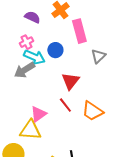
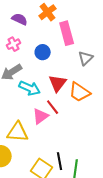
cyan arrow: (34, 57) -> (30, 88), moved
orange trapezoid: (92, 111) -> (80, 92), moved
pink triangle: (38, 114) -> (41, 116), moved

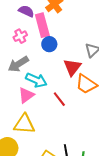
pink rectangle: (67, 33) -> (42, 25), moved
red triangle: (58, 83) -> (72, 67), moved
pink triangle: (41, 116) -> (26, 95), moved

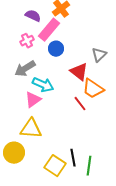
pink rectangle: (42, 25) -> (49, 30), turned 55
red triangle: (72, 67) -> (79, 72), turned -30
red line: (59, 99) -> (80, 104), moved

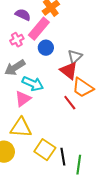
gray triangle: (99, 55) -> (75, 57), moved
yellow square: (55, 166) -> (45, 150), moved

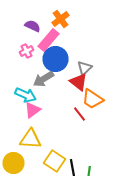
blue circle: (46, 48) -> (56, 59), size x1.6
gray arrow: (15, 68) -> (44, 79), moved
cyan arrow: (33, 84) -> (26, 95), moved

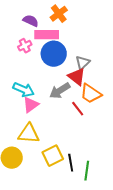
pink rectangle: (48, 40) -> (47, 35), turned 50
gray arrow: (44, 79) -> (60, 91), moved
yellow square: (54, 161) -> (53, 156), turned 30

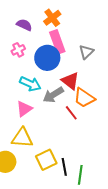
pink rectangle: (47, 35) -> (57, 42), moved, turned 70
gray triangle: (83, 63) -> (86, 52), moved
cyan arrow: (24, 90) -> (30, 84), moved

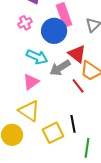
yellow triangle: (22, 138) -> (29, 111), turned 30
black line: (64, 167) -> (73, 124), moved

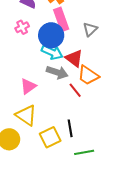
cyan arrow: (37, 57) -> (52, 52), moved
gray arrow: (60, 68) -> (57, 72), turned -130
green line: (87, 148) -> (84, 152), turned 72

